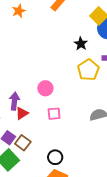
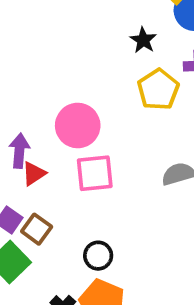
pink circle: (45, 88) -> (78, 125), size x1.5
pink square: (54, 114) -> (95, 173), size x1.5

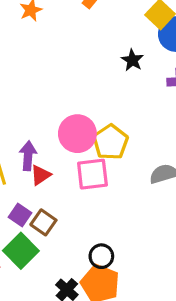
yellow pentagon: (158, 90) -> (111, 142), moved
black circle: (98, 256) -> (101, 256), moved

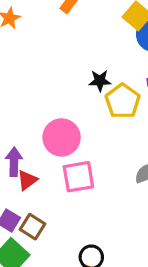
black star: (132, 60) -> (100, 81), moved, turned -30
yellow pentagon: (111, 142) -> (123, 101), moved

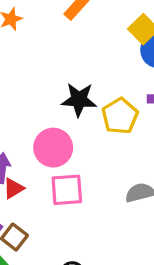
black star: (100, 81) -> (79, 100), moved, size x1.5

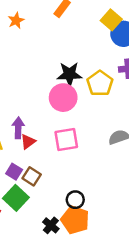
pink circle: (53, 148) -> (63, 98), moved

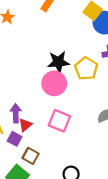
pink square: (66, 139) -> (59, 121), turned 35
purple square: (14, 172) -> (15, 139), moved

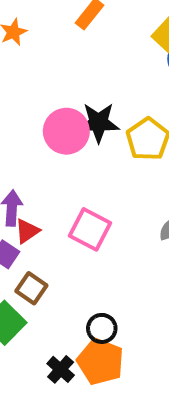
pink circle: (54, 83) -> (66, 131), moved

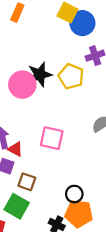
red triangle: (27, 231) -> (15, 149), turned -42

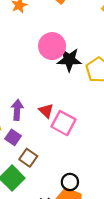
pink circle: (22, 85) -> (52, 46), moved
red triangle: (15, 149) -> (46, 111), moved

